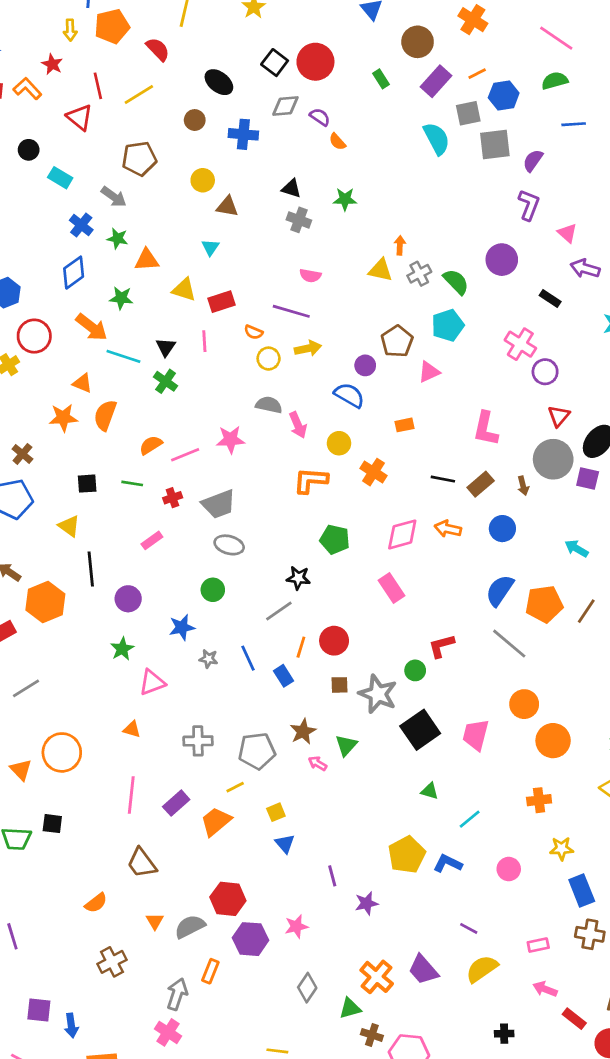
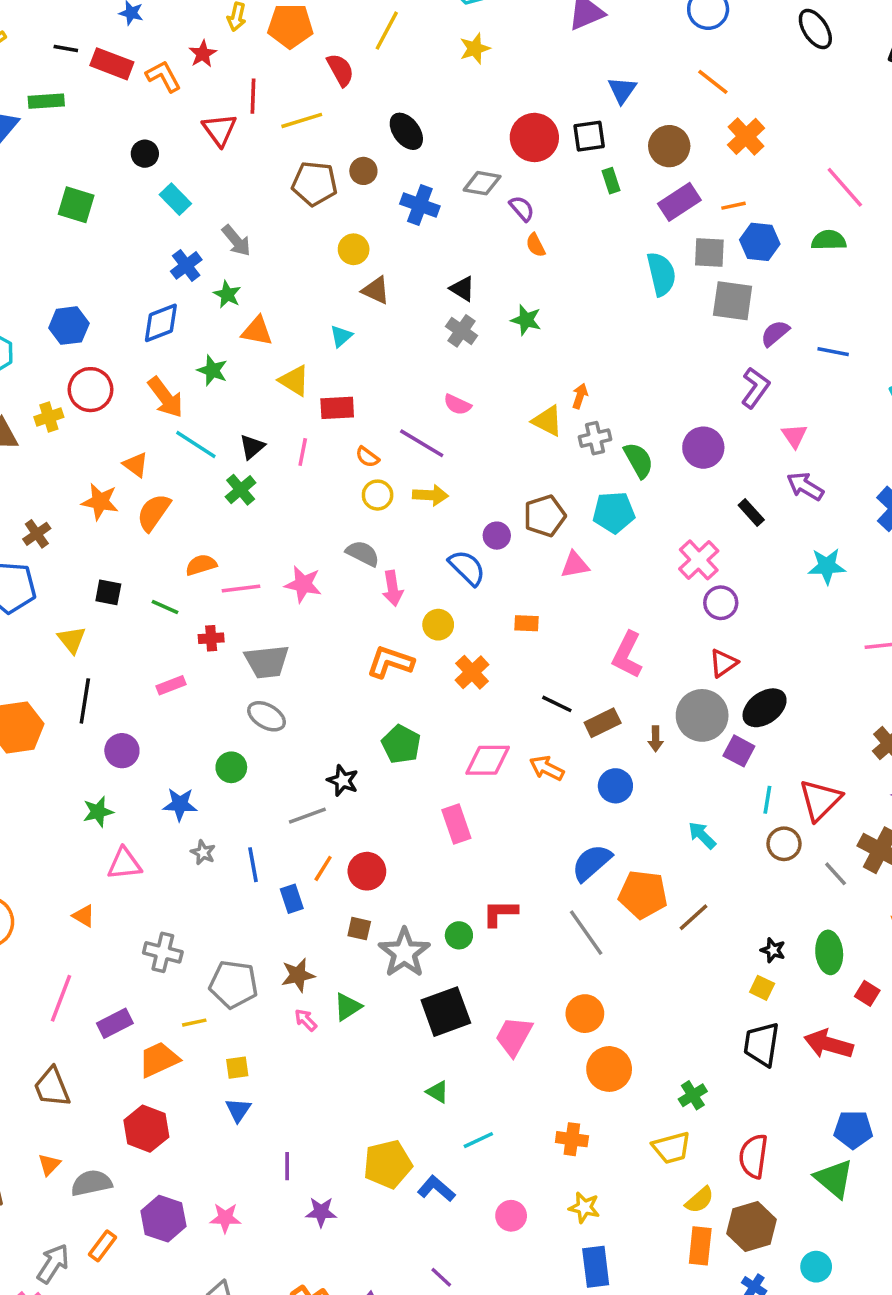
black square: (275, 63) -> (589, 136), moved, turned 30
blue line: (574, 124) -> (833, 352), moved
brown pentagon: (139, 159) -> (315, 184), moved
red hexagon: (228, 899) -> (146, 1129), moved

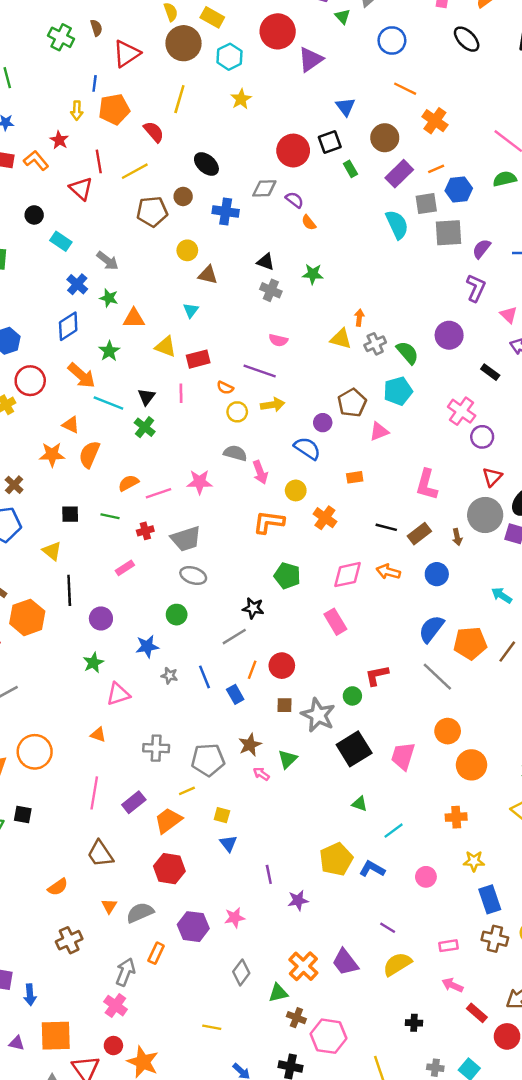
green star: (212, 370) -> (109, 351), turned 30
yellow square: (237, 1068) -> (222, 815), turned 35

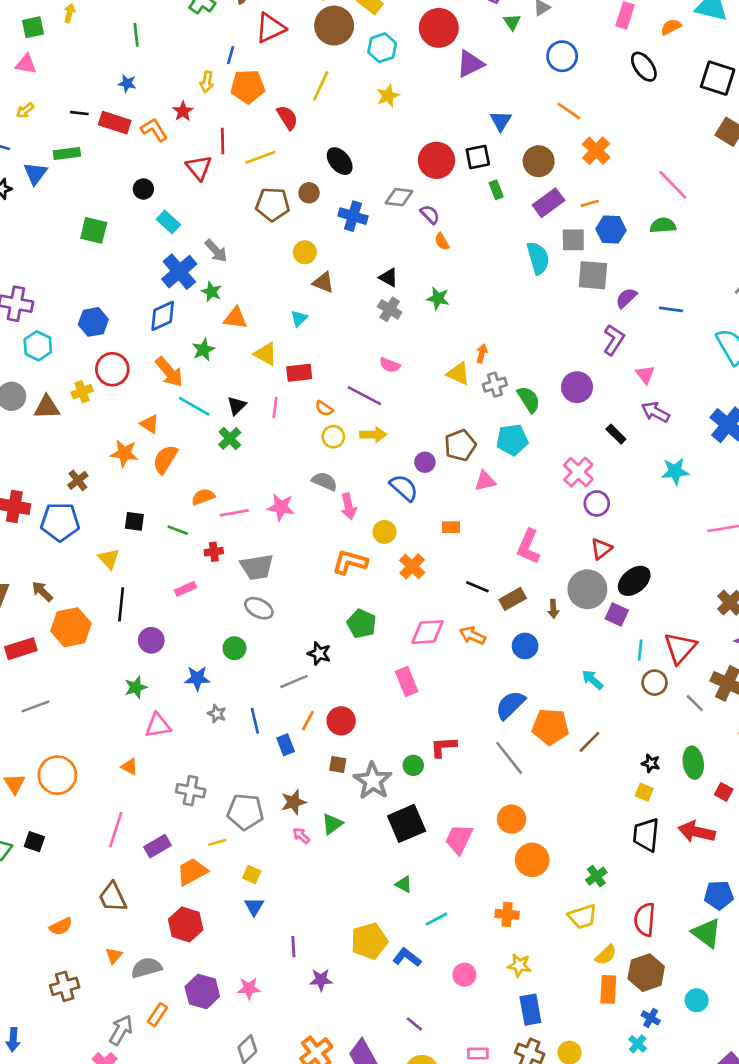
blue cross: (77, 284) -> (179, 272), size x1.5

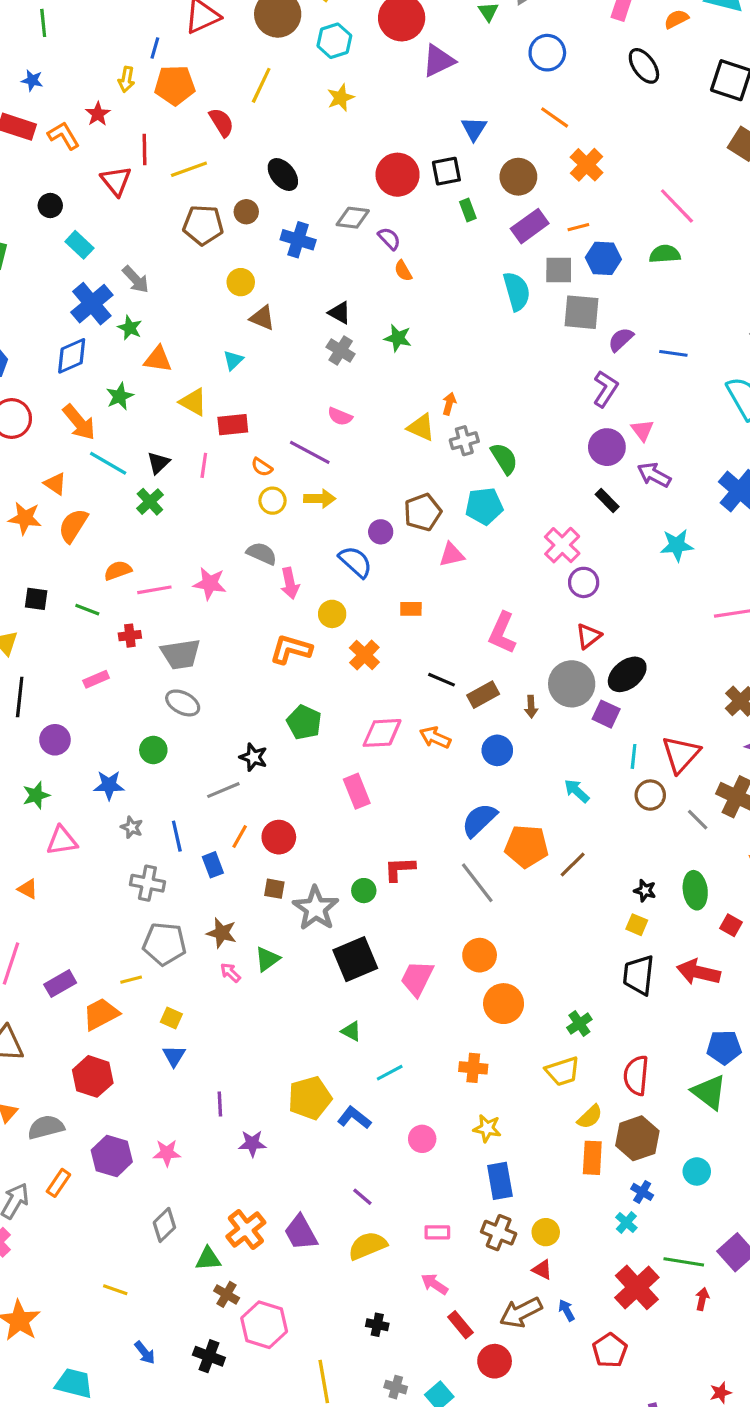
purple circle: (577, 387) -> (607, 447), moved
gray cross: (191, 791) -> (147, 883), moved
brown star: (294, 802) -> (222, 933), turned 30

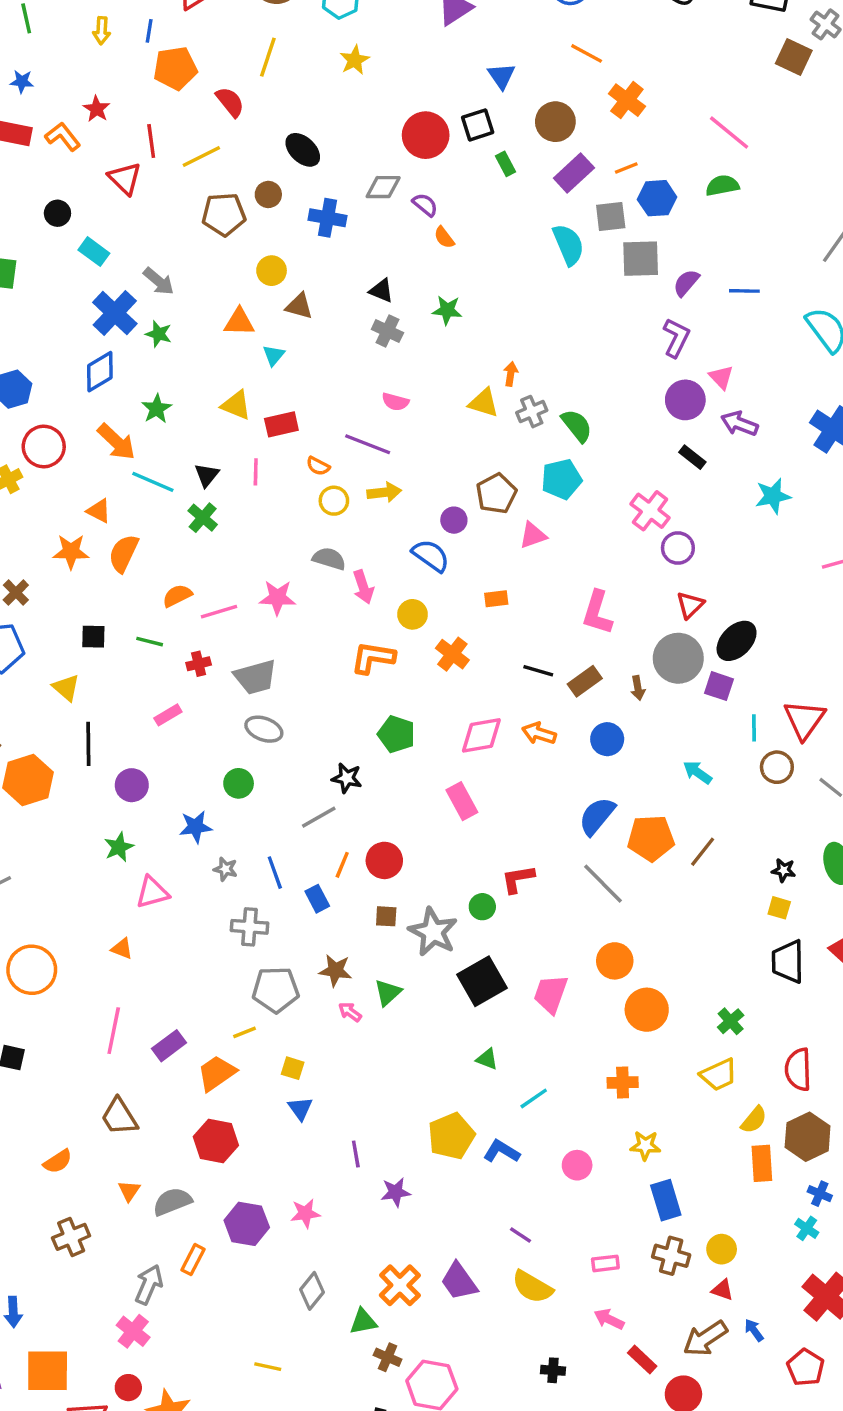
yellow arrow: (126, 79) -> (102, 31), moved
orange triangle: (158, 359) -> (239, 322), moved
yellow semicircle: (367, 1246) -> (532, 1287), turned -120

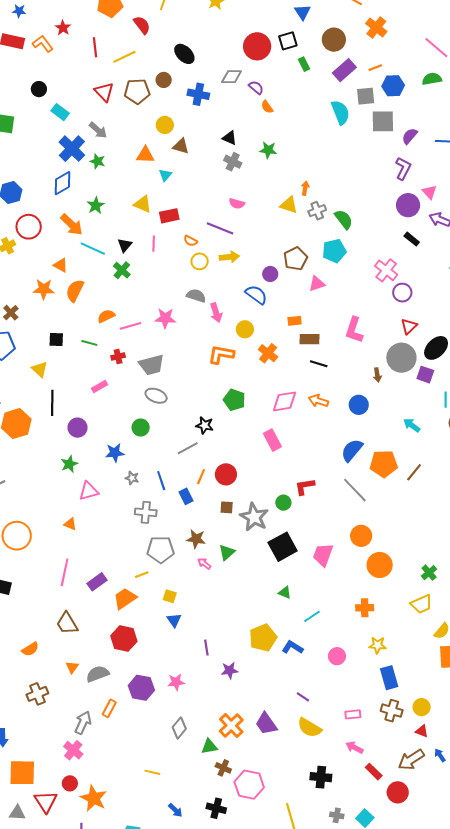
red triangle: (125, 178) -> (104, 92), moved
brown rectangle: (585, 681) -> (309, 339), moved, turned 36
black cross: (553, 1370) -> (321, 777), size x1.5

